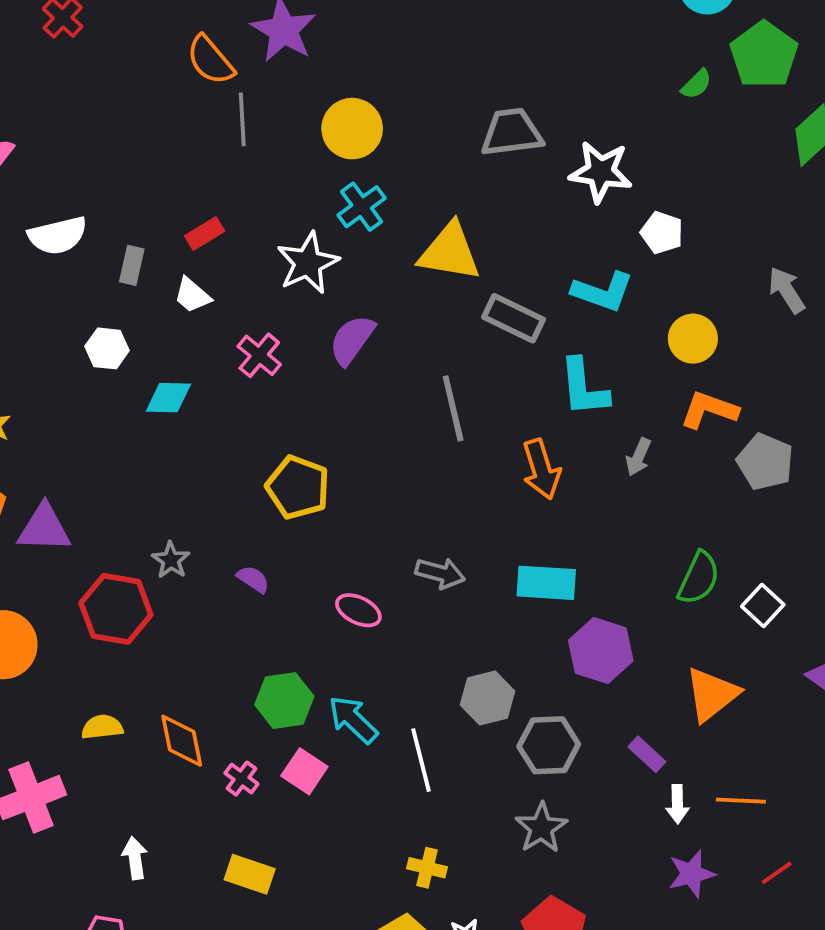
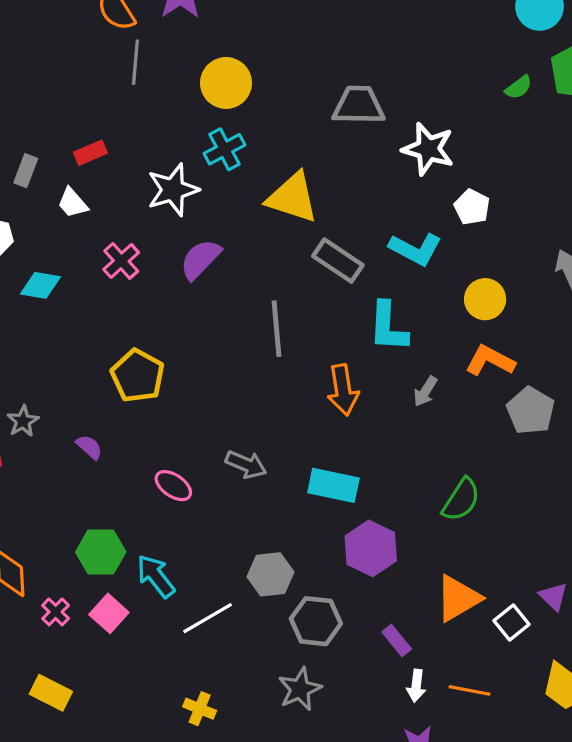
white square: (763, 606) -> (511, 622), moved
white line: (421, 760) -> (208, 618), turned 66

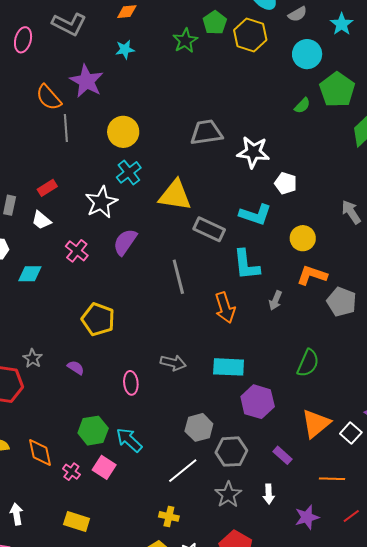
pink ellipse: (173, 486) -> (131, 383), turned 60
white line: (208, 618) -> (183, 471), moved
white arrow: (416, 686) -> (269, 494), moved

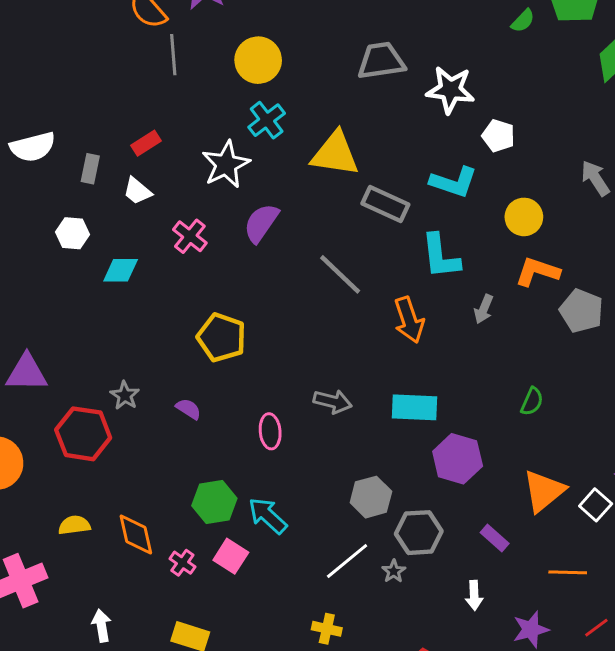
gray line: (178, 277) -> (340, 274), turned -32
green semicircle: (308, 363) -> (532, 401), size x0.7
gray star: (228, 495) -> (394, 571), moved, size x0.6

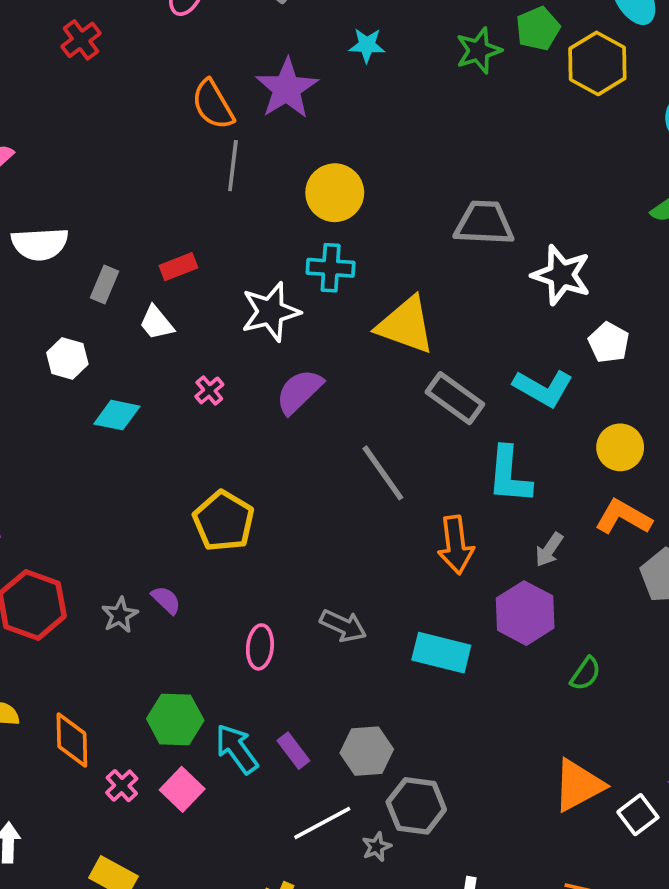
cyan cross: (267, 120) -> (331, 268), turned 30
pink cross: (190, 236) -> (209, 390), size x0.7
gray star: (125, 395) -> (120, 615), moved
purple hexagon: (458, 459) -> (525, 613), moved
purple rectangle: (495, 538) -> (293, 751), moved

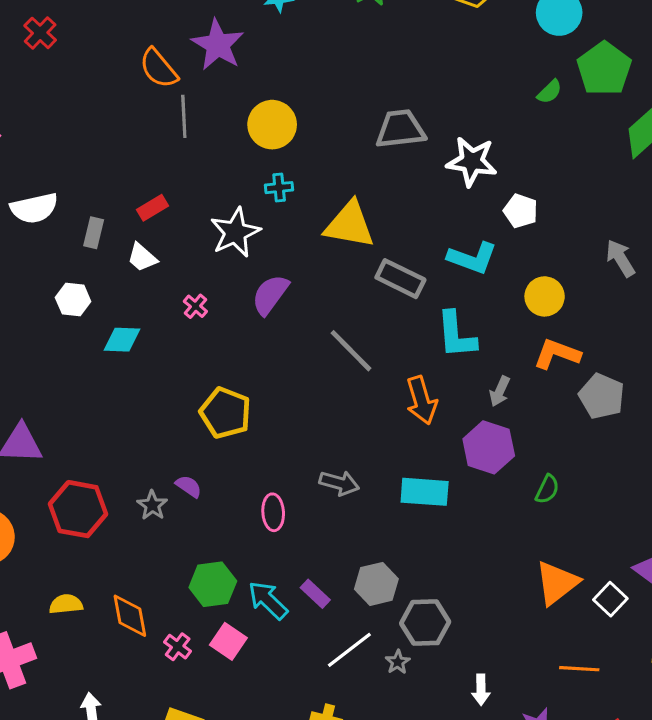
cyan cross: (331, 268) -> (279, 188), size x0.7

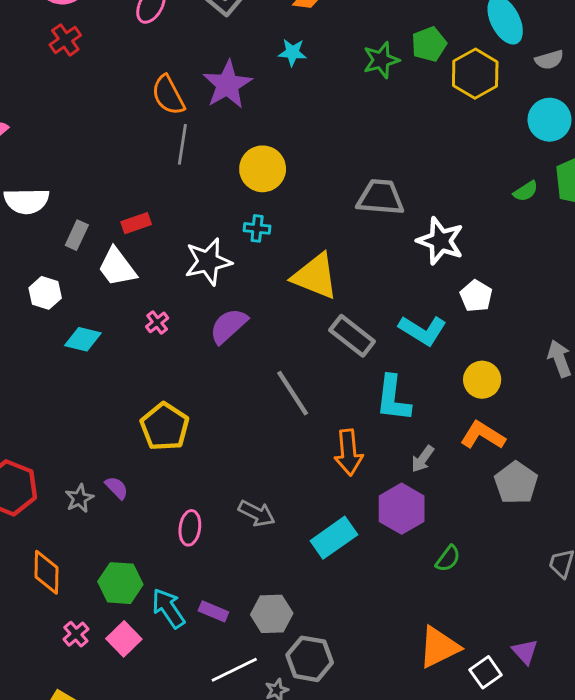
white trapezoid: (142, 257) -> (117, 267), size x1.4
cyan rectangle: (425, 492) -> (334, 538), turned -51
purple rectangle: (315, 594) -> (213, 611), turned -32
orange diamond: (130, 616) -> (47, 572), moved

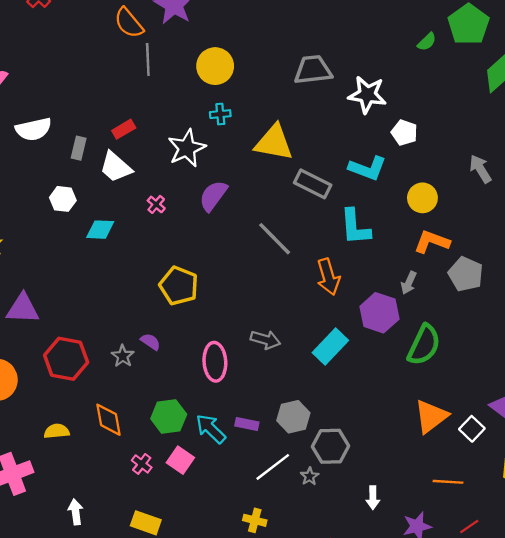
gray arrow: (423, 459) -> (409, 283), moved
pink ellipse: (190, 528) -> (215, 362), size x1.4
green semicircle: (448, 559) -> (424, 345), size x1.8

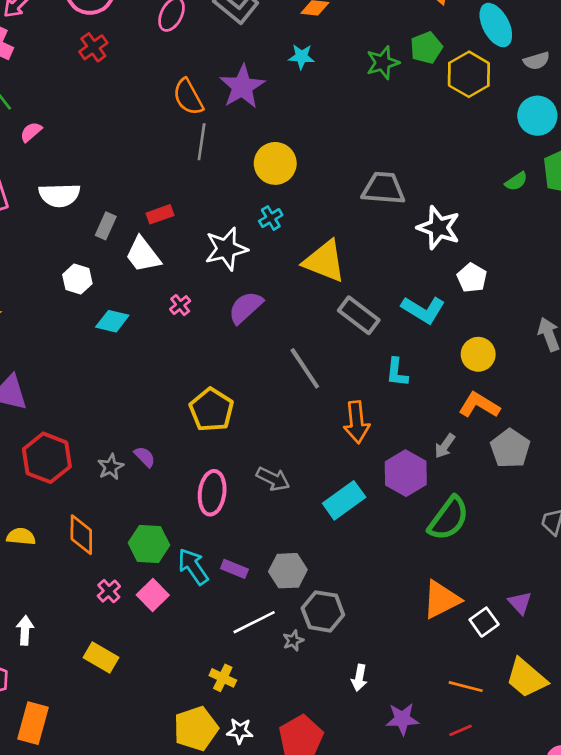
cyan cross: (220, 114) -> (271, 218), turned -36
cyan L-shape: (355, 227) -> (397, 372), size x0.7
yellow pentagon: (179, 286) -> (212, 410), moved
orange line: (448, 482) -> (466, 687), moved

